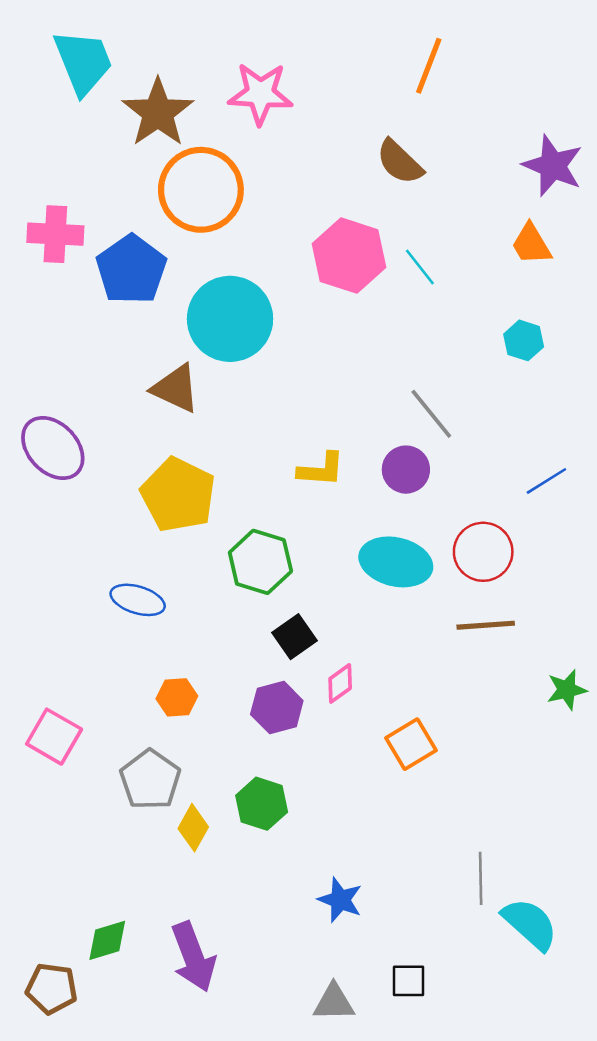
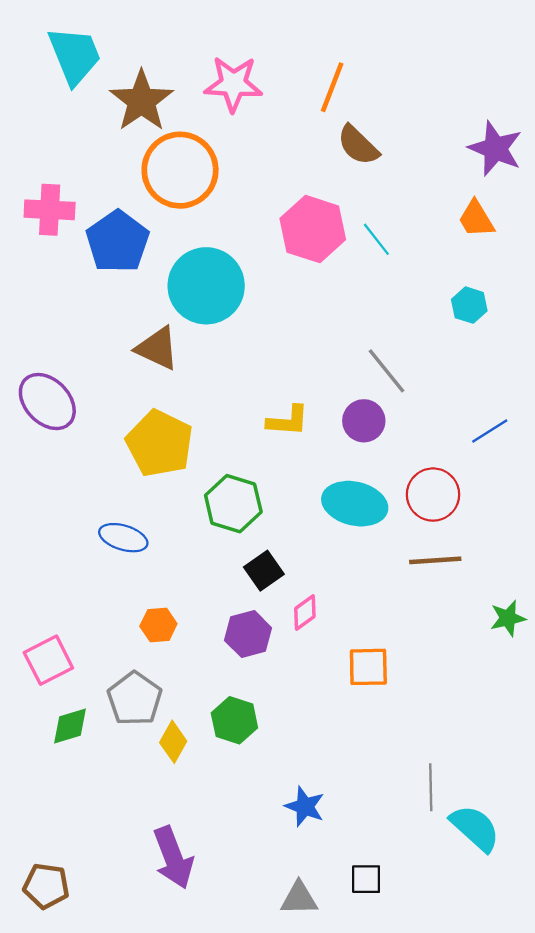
orange line: (429, 66) -> (332, 87), moved
pink square: (54, 737) -> (48, 660), turned 33
orange square: (411, 744) -> (368, 667), turned 30
green diamond: (107, 940) -> (70, 726), moved

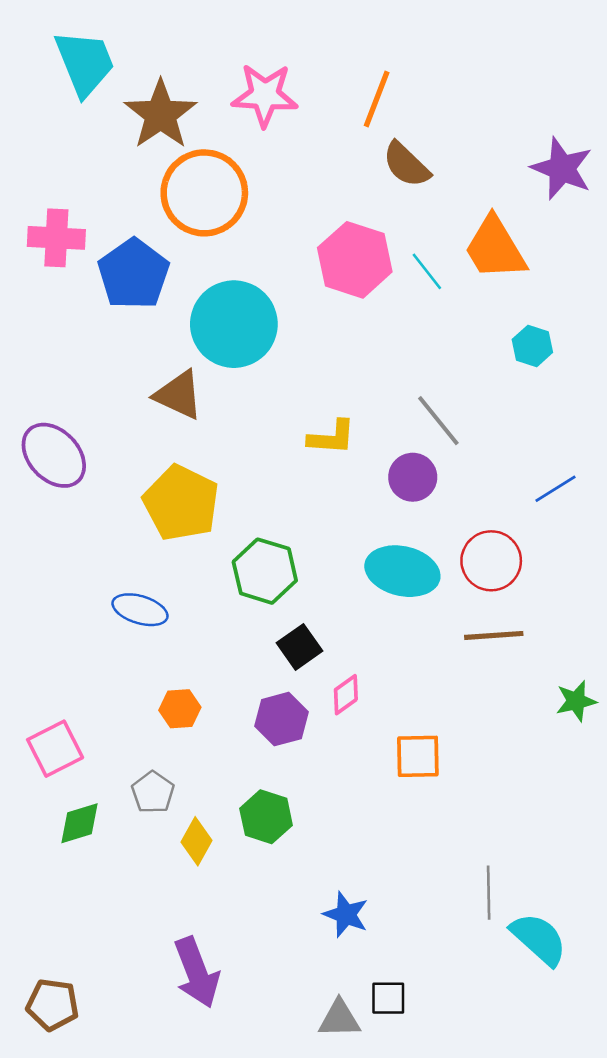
orange trapezoid: (476, 219) -> (495, 248), moved, size x1.5
yellow L-shape: (288, 421) -> (332, 437), moved
gray pentagon: (135, 699) -> (153, 792), size x0.7
black square: (366, 879) -> (388, 998), moved

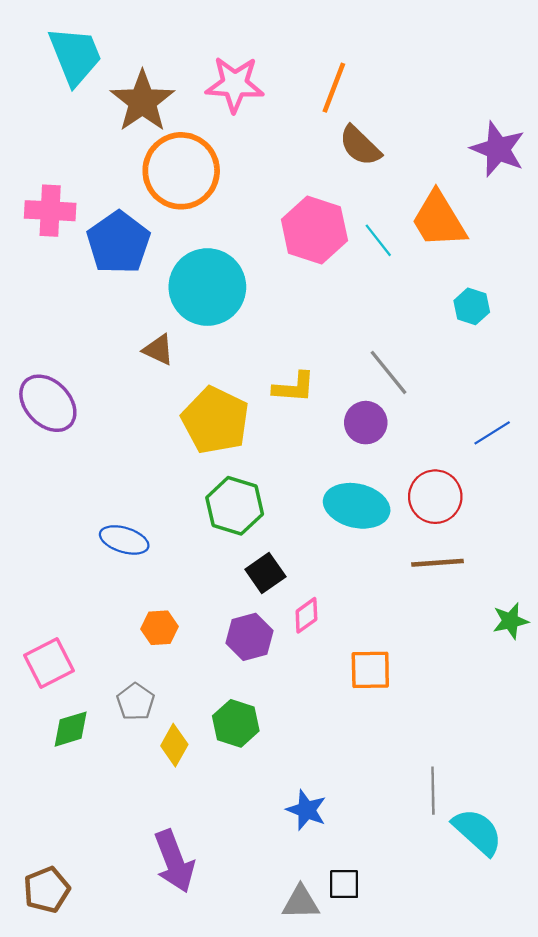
brown triangle: (179, 395) -> (158, 350), size x0.7
yellow pentagon: (181, 503) -> (215, 420), moved
brown pentagon: (53, 1005) -> (47, 890), turned -30

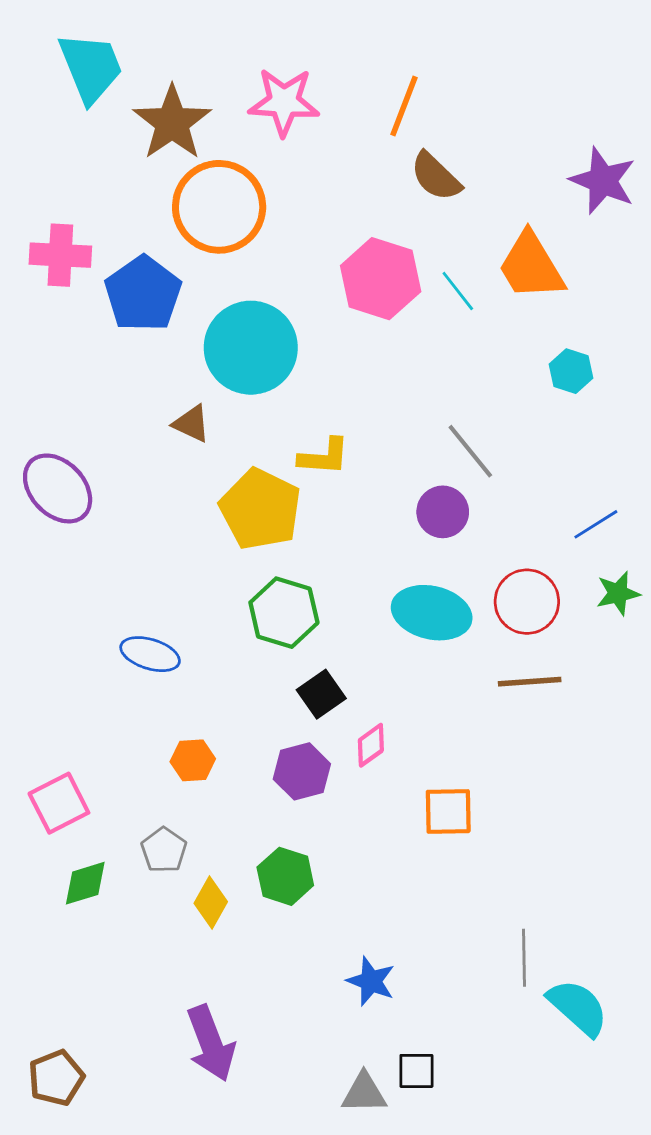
yellow L-shape: (294, 387) -> (324, 457), moved
green star: (510, 621) -> (618, 593), moved

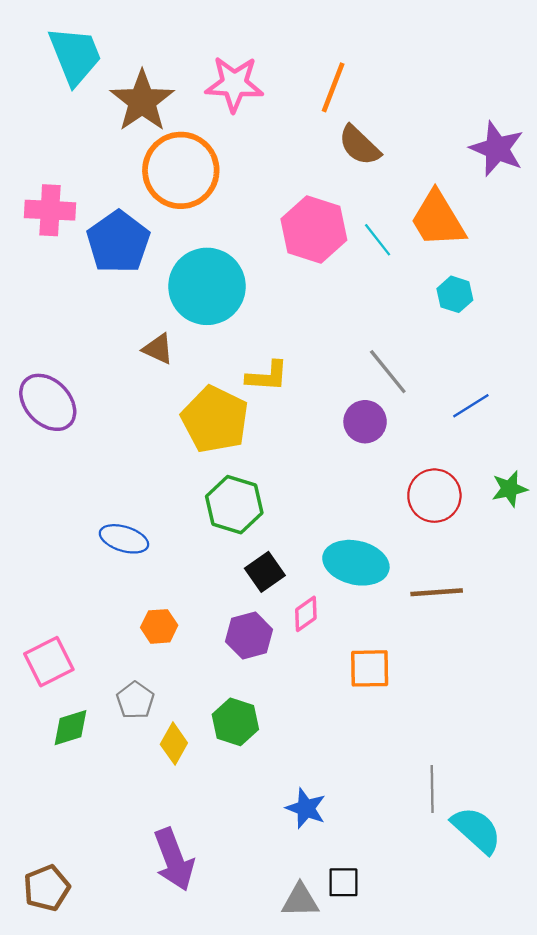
cyan hexagon: (571, 371) -> (455, 294), moved
blue line: (596, 524) -> (471, 406), moved
cyan ellipse: (432, 613) -> (356, 563), moved
brown line: (530, 682) -> (437, 592), moved

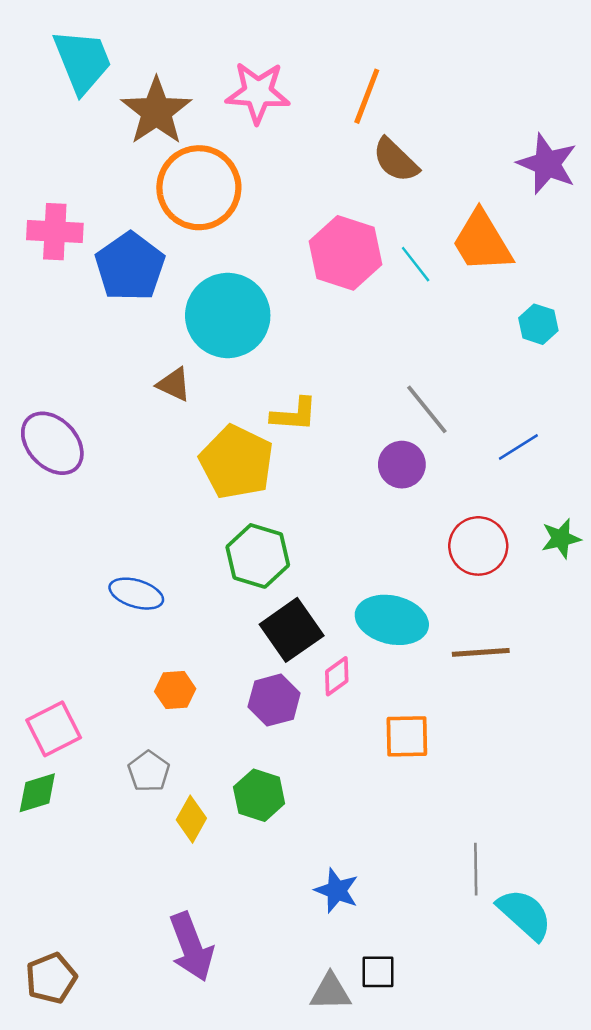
cyan hexagon: (455, 294) -> (538, 324), moved
black square: (265, 572) -> (292, 630), size x1.4
green diamond: (71, 728) -> (37, 793), moved

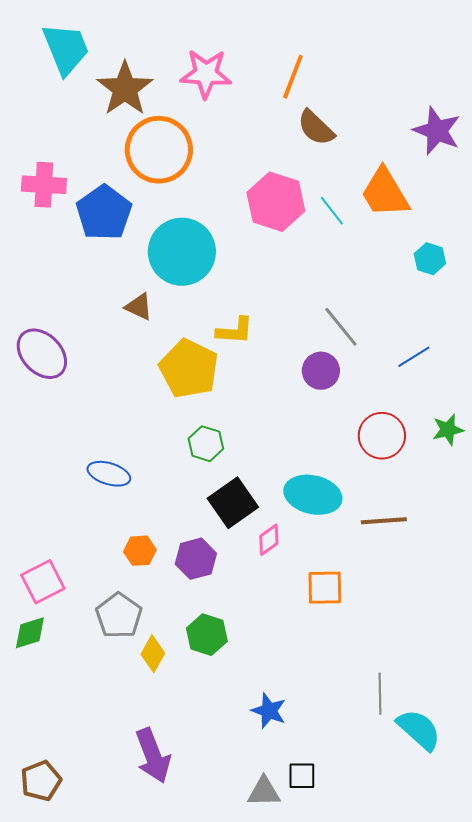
green hexagon: (258, 556) -> (206, 444), size x0.7
purple hexagon: (274, 700) -> (196, 559), moved
gray pentagon: (149, 771) -> (119, 616), size x1.4

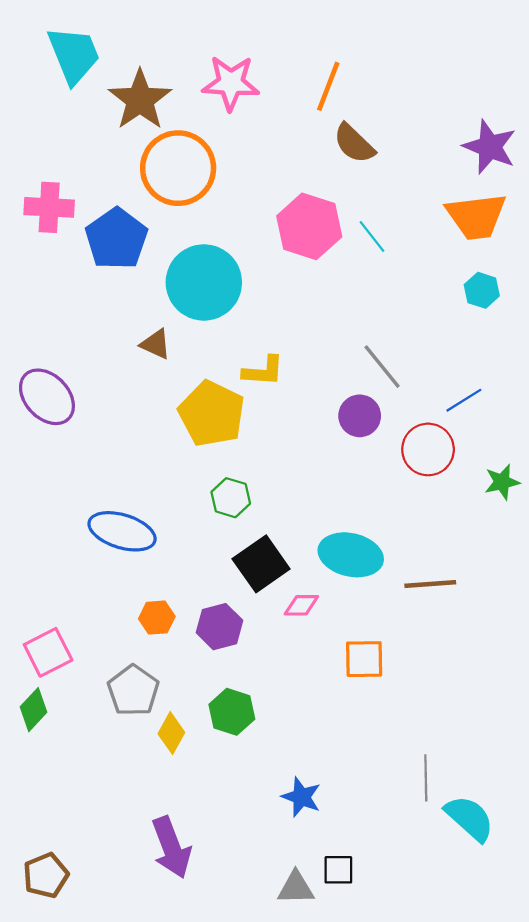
orange trapezoid: (385, 193) -> (476, 216), moved, turned -66
red circle: (382, 436) -> (428, 449), moved
blue ellipse: (109, 474) -> (122, 531), size x1.4
pink diamond: (269, 540) -> (301, 605), turned 36
green diamond: (30, 633) -> (33, 710), turned -30

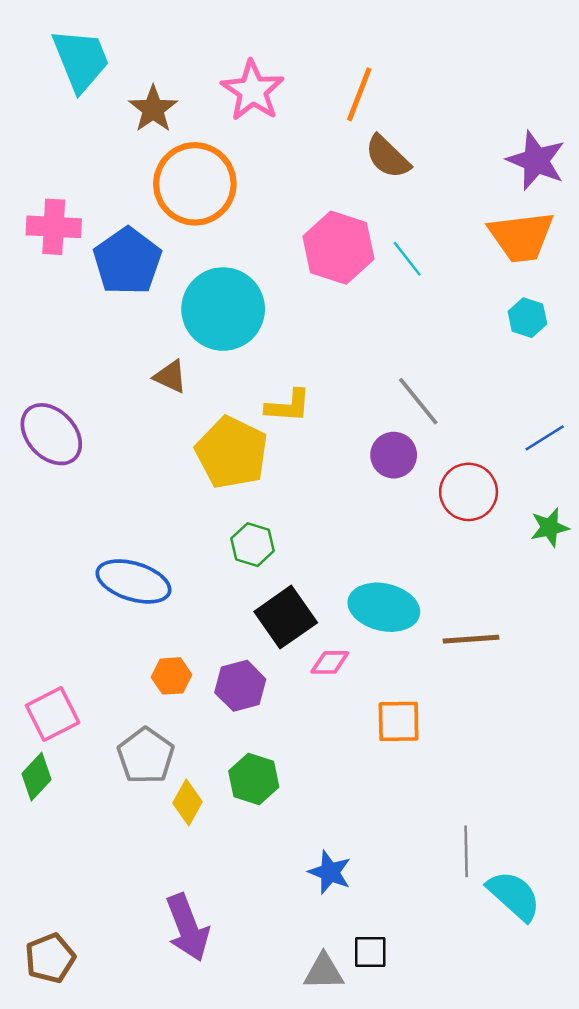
pink star: (231, 83) -> (253, 91), turned 30
brown star: (140, 100) -> (153, 109), size x0.7
blue line: (464, 400) -> (545, 438), moved

